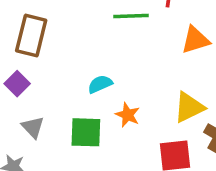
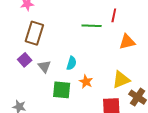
cyan semicircle: (100, 84) -> (71, 63), turned 128
gray triangle: (33, 127) -> (44, 66), moved

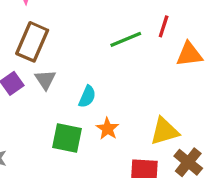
green line: (92, 26) -> (126, 39), turned -30
orange triangle: (127, 42) -> (189, 54), moved
gray triangle: (44, 66) -> (45, 80), moved

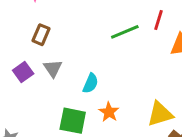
brown rectangle: (32, 42) -> (41, 35), size x0.6

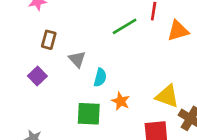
gray triangle: (53, 68) -> (77, 59), moved
yellow triangle: (160, 114) -> (167, 96), turned 45

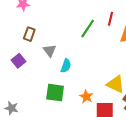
green line: (125, 26) -> (88, 29), turned -30
orange star: (121, 101) -> (86, 97), moved

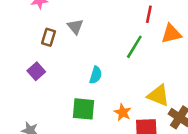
green line: (88, 29) -> (134, 47), moved
gray triangle: (50, 51) -> (75, 27), moved

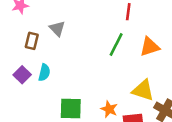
orange triangle: (171, 34) -> (150, 47), moved
cyan semicircle: (96, 75) -> (44, 72), moved

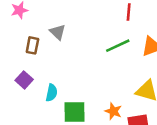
green line: (116, 44) -> (118, 46), turned 40
cyan semicircle: (44, 72) -> (52, 93), moved

